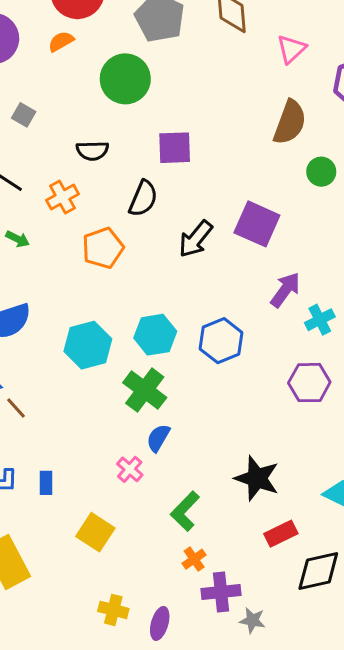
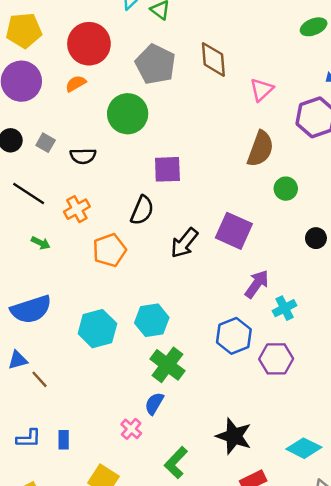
black semicircle: (92, 151) -> (83, 156), moved
blue hexagon: (221, 341) -> (234, 336), moved
green cross: (145, 390) -> (167, 365), moved

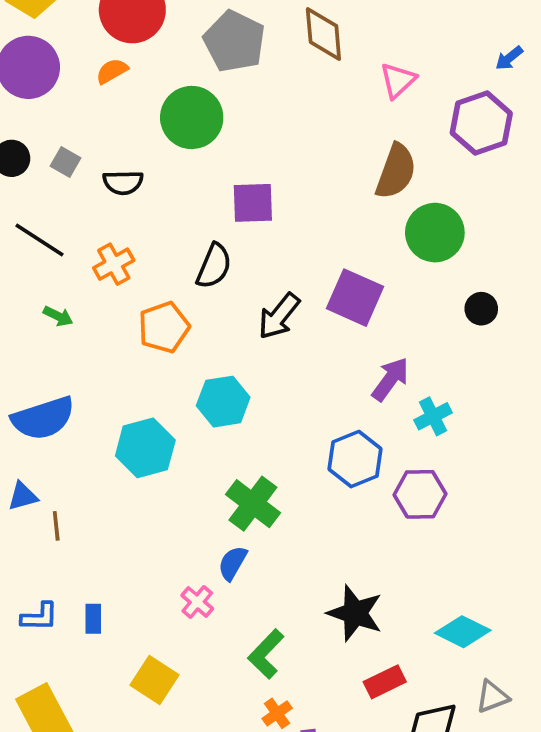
green circle: (286, 189) -> (435, 233), size x1.6
cyan hexagon: (152, 320) -> (223, 402), moved
brown line: (39, 379) -> (56, 526), turned 36

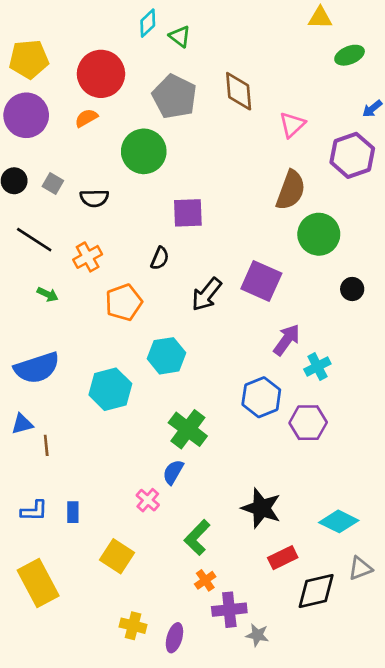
black semicircle: (214, 266) -> (160, 258), size x0.7

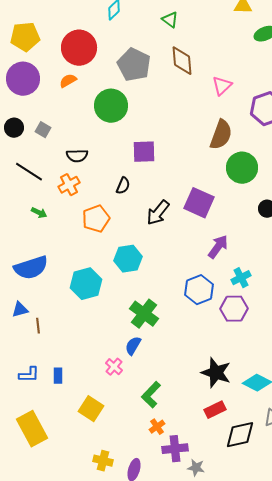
green triangle: (180, 36) -> (170, 20), moved
black semicircle: (94, 198) -> (77, 156), moved
cyan cross: (317, 366) -> (241, 278), moved
black star: (261, 508) -> (216, 373), moved

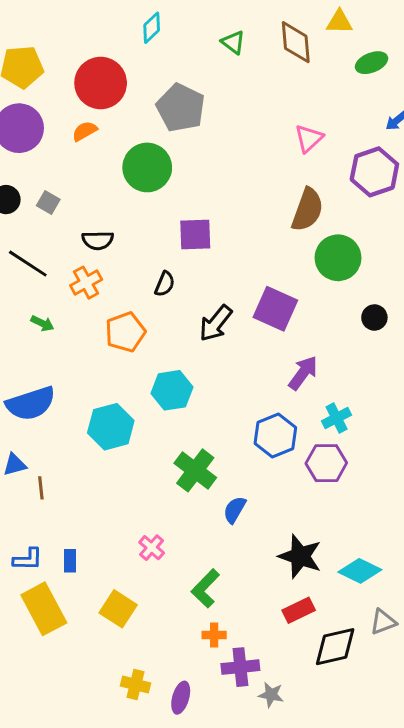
brown diamond: (182, 61) -> (296, 42), moved
blue semicircle: (133, 346) -> (235, 510), moved
orange cross: (157, 427) -> (214, 635), turned 35
yellow rectangle: (32, 429) -> (44, 609), moved

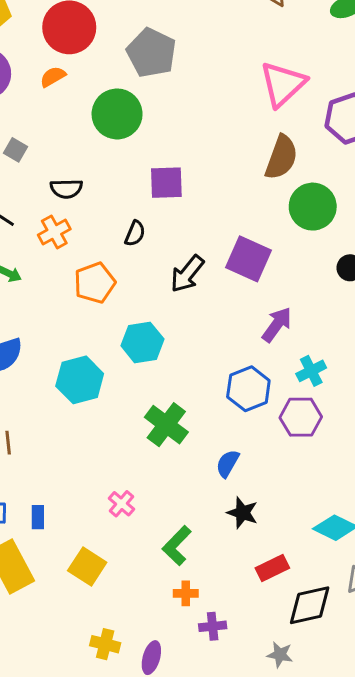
pink triangle: (309, 138) -> (283, 84), size x1.6
blue semicircle: (235, 510) -> (228, 463), moved
black star: (300, 556) -> (242, 513), moved, size x0.7
purple cross: (240, 667) -> (213, 626), size x0.7
gray star: (271, 695) -> (280, 655), moved

